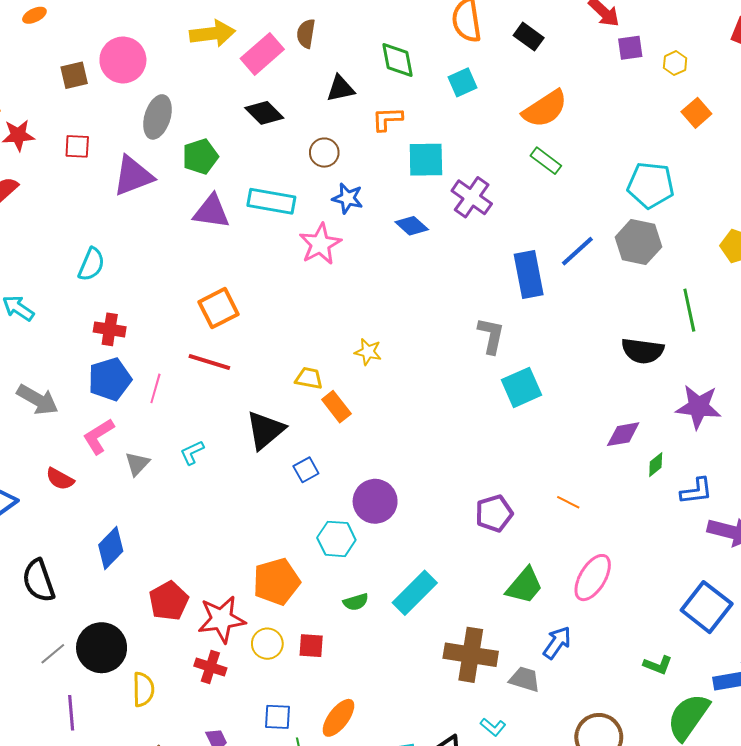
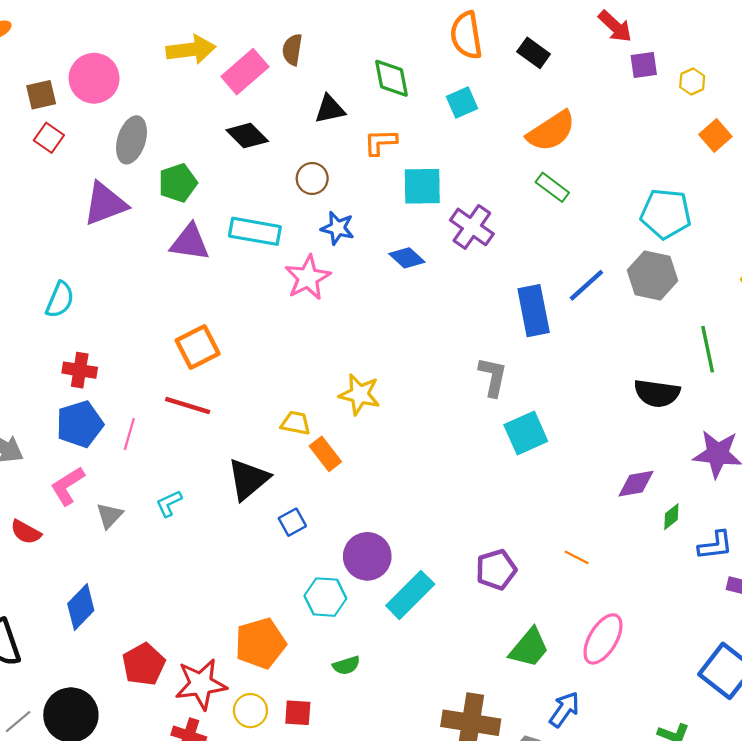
red square: (77, 146) -> (49, 138), moved, turned 32
yellow star: (368, 352) -> (360, 394), size x1.4
cyan rectangle: (415, 593) -> (410, 595), moved

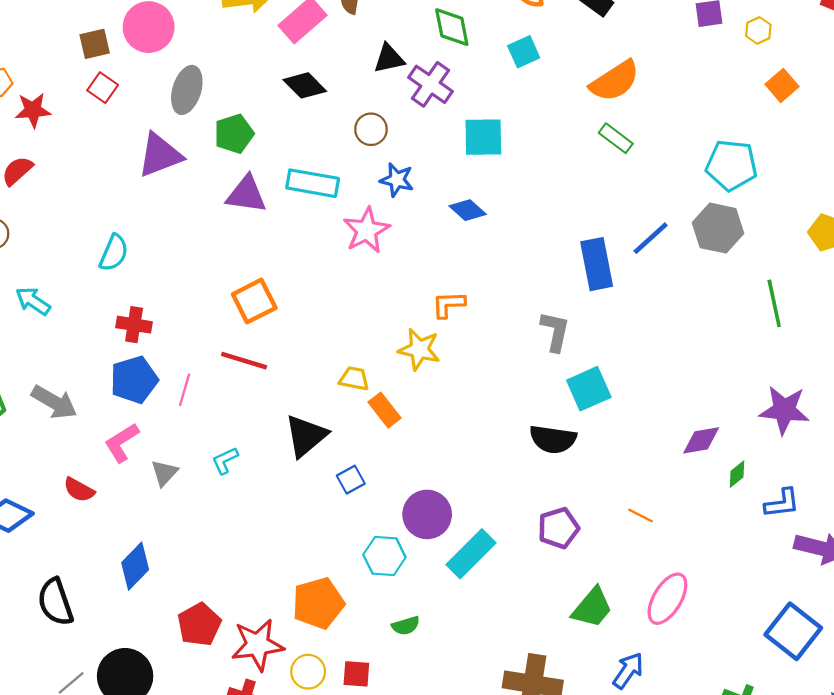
orange L-shape: (380, 142) -> (448, 304), moved
purple cross: (472, 227) -> (430, 84), moved
black semicircle: (657, 393) -> (553, 439), moved

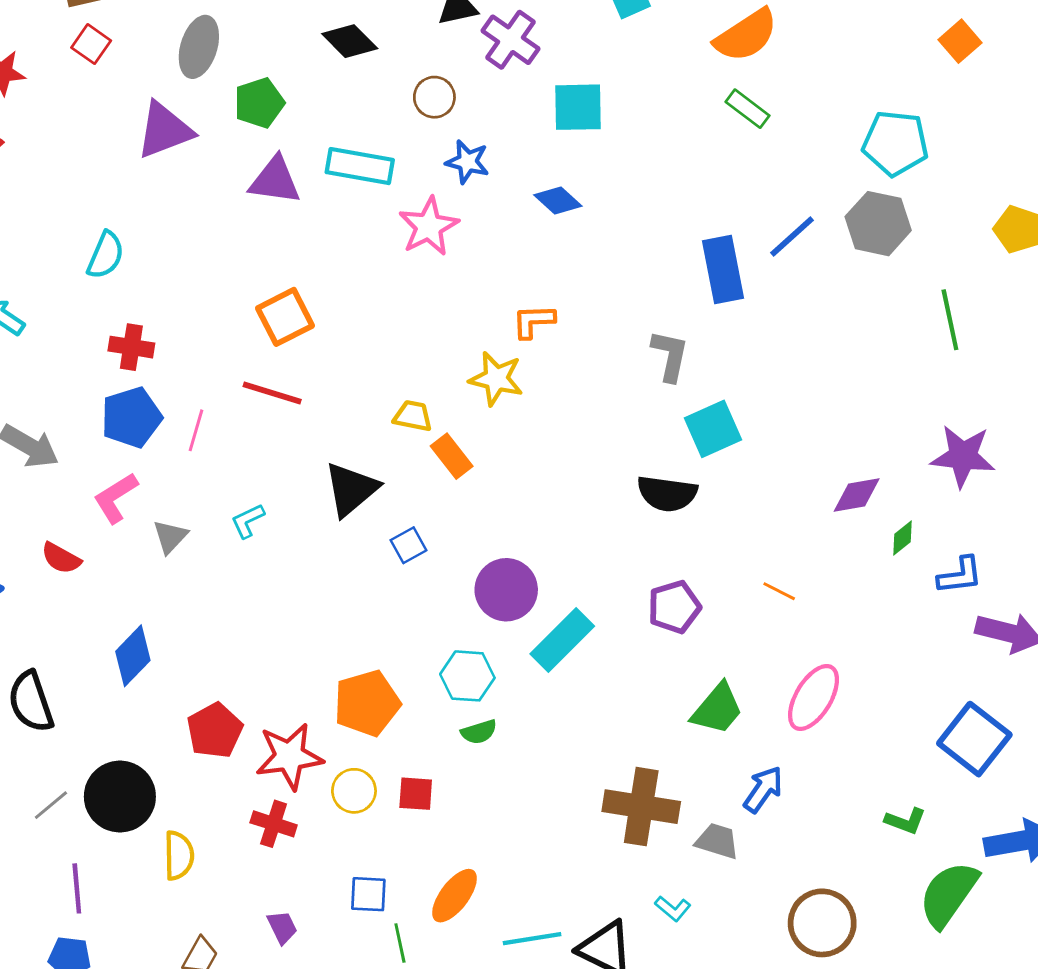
cyan hexagon: (384, 556) -> (467, 676), moved

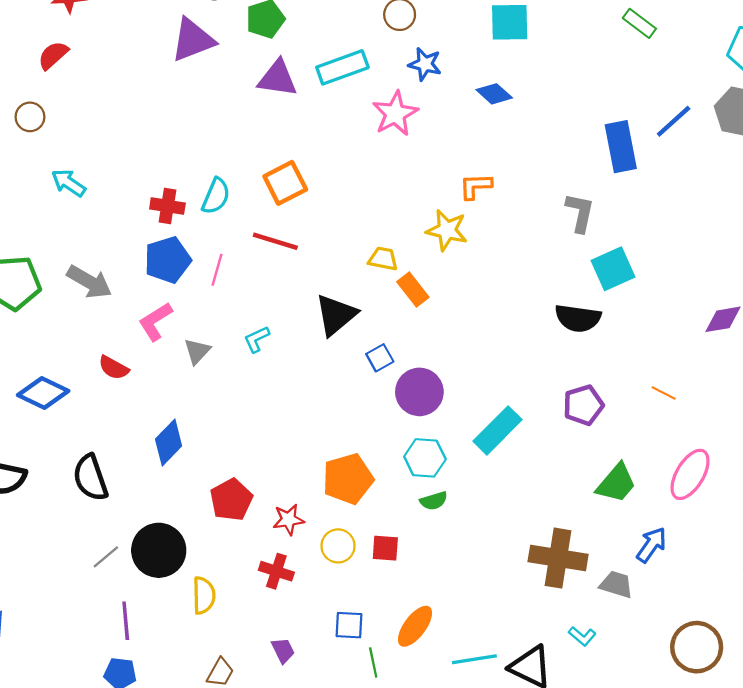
cyan rectangle: (360, 166) -> (342, 67), turned -30
cyan semicircle: (106, 255) -> (216, 196), moved
purple circle: (506, 590) -> (419, 392), moved
red star: (289, 756) -> (288, 520), size x0.6

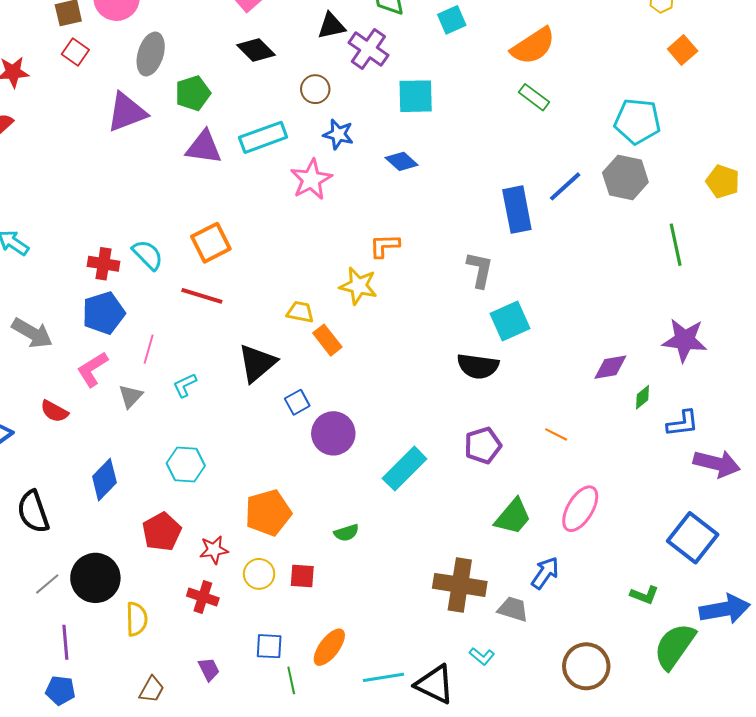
cyan semicircle: (216, 196) -> (148, 255), turned -68
pink line: (217, 270) -> (149, 349), moved
cyan hexagon: (425, 458) -> (186, 465), moved

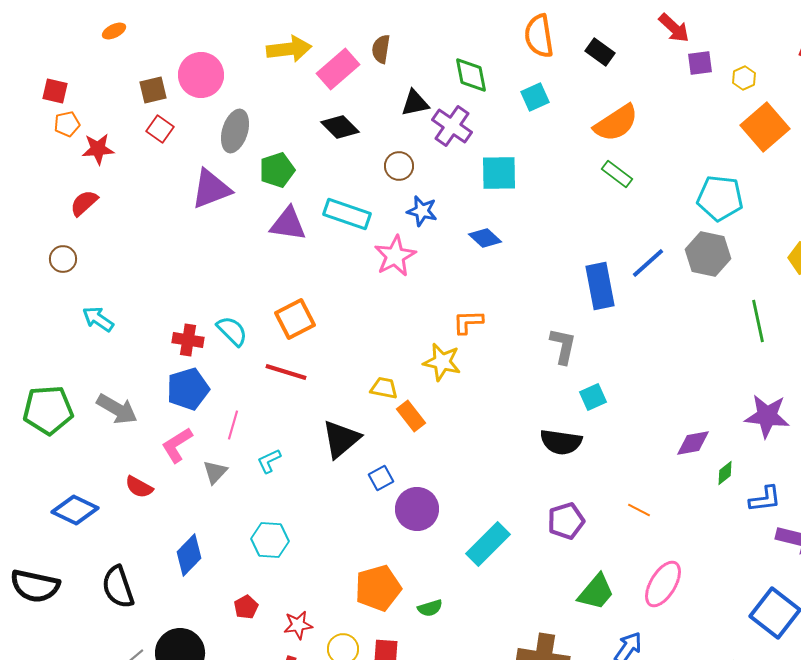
orange square: (683, 50) -> (765, 127), size x1.6
cyan rectangle: (263, 137) -> (347, 214), turned 39
cyan square: (510, 321) -> (593, 397), size x0.7
orange pentagon: (268, 513) -> (378, 588), moved
red pentagon: (162, 532) -> (246, 607), size x0.6

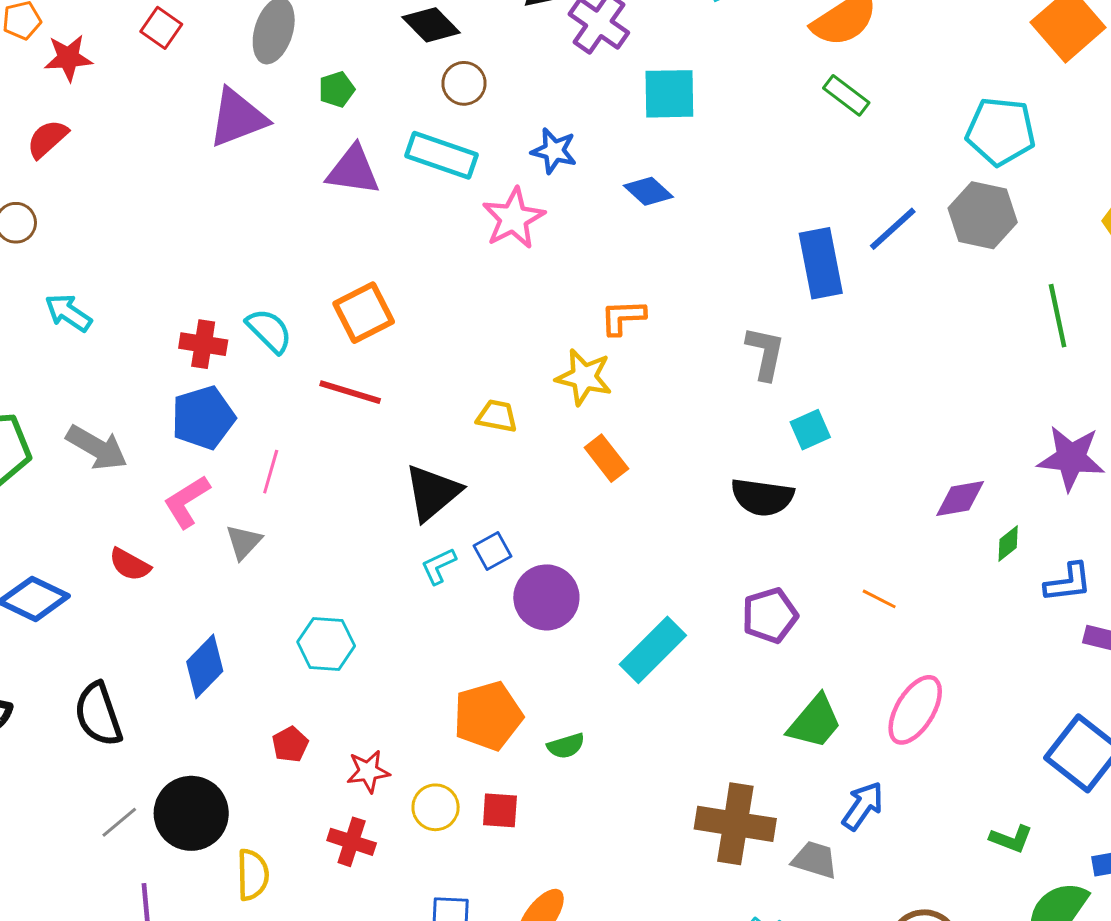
brown circle: (399, 166) -> (464, 83), moved
green pentagon: (277, 170) -> (337, 89), size x0.7
orange rectangle: (411, 416) -> (606, 458), moved
cyan L-shape: (269, 461) -> (439, 566), moved

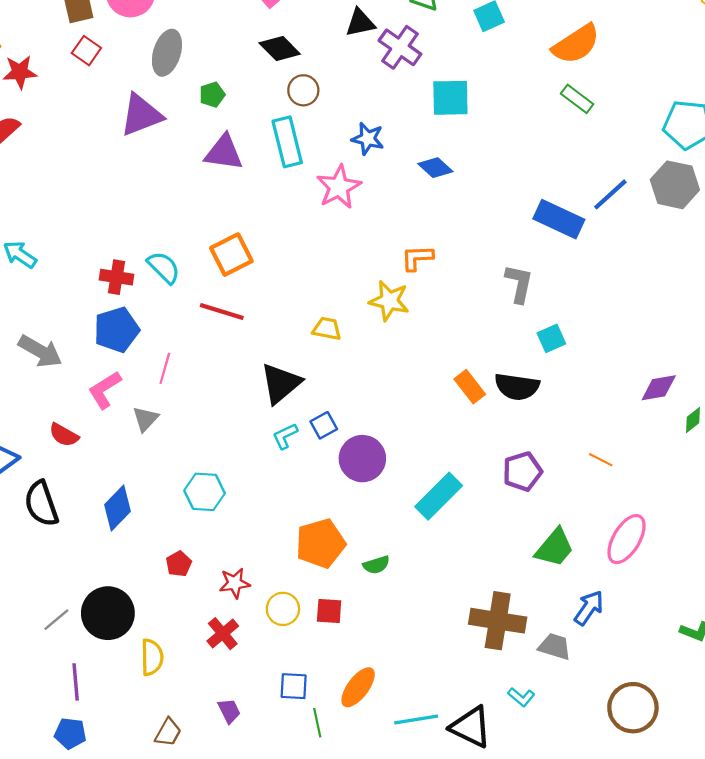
cyan rectangle: (442, 155) -> (287, 142), turned 57
blue rectangle: (821, 263) -> (559, 219), turned -54
orange rectangle: (606, 458) -> (470, 387), moved
black semicircle: (98, 714) -> (41, 504), moved
red cross: (352, 842) -> (223, 634), turned 32

